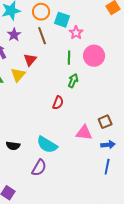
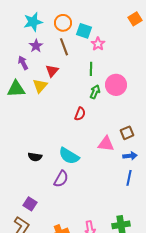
pink circle: (94, 56) -> (116, 85), moved

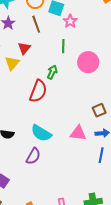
green arrow: (95, 92) -> (52, 72), moved
red semicircle: (80, 114) -> (38, 91), moved, size x1.6
pink triangle: (106, 144) -> (78, 133), moved

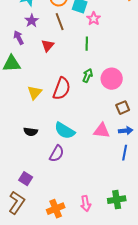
pink circle: (88, 62) -> (112, 79), moved
yellow triangle: (12, 63) -> (35, 93), moved
green arrow: (52, 72) -> (88, 76), moved

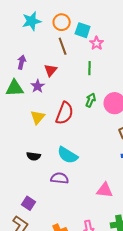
purple star: (32, 21) -> (38, 86), moved
purple arrow: (19, 38) -> (22, 62), turned 40
pink triangle: (102, 131) -> (105, 190), moved
purple semicircle: (57, 154) -> (60, 178), turned -114

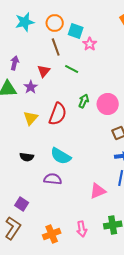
green line: (90, 68) -> (72, 69), moved, turned -64
pink triangle: (105, 190) -> (98, 191), turned -30

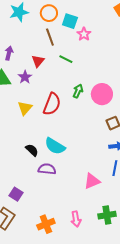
black semicircle: (27, 157) -> (32, 150), moved, turned -144

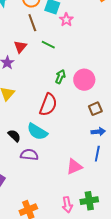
red semicircle: (52, 104) -> (48, 105), moved
pink arrow: (76, 219) -> (67, 205), moved

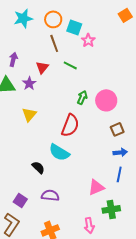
black semicircle: (14, 136) -> (38, 167), moved
purple semicircle: (29, 155) -> (50, 195), moved
green cross: (89, 201) -> (111, 209), moved

